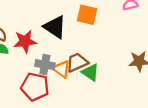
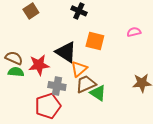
orange triangle: (62, 69) -> (79, 69), moved, turned 42
red pentagon: (35, 87) -> (48, 106), turned -30

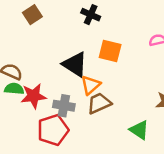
red star: (39, 65) -> (34, 96), moved
green triangle: (98, 93) -> (139, 130), moved

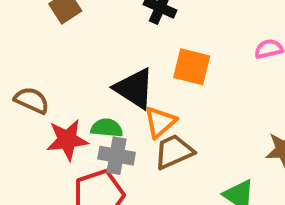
green semicircle: (14, 89) -> (107, 128), moved

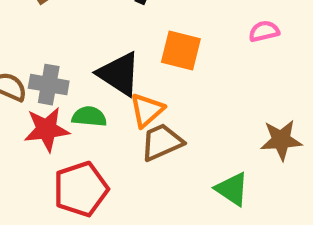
gray cross: (117, 156) -> (49, 85), moved

